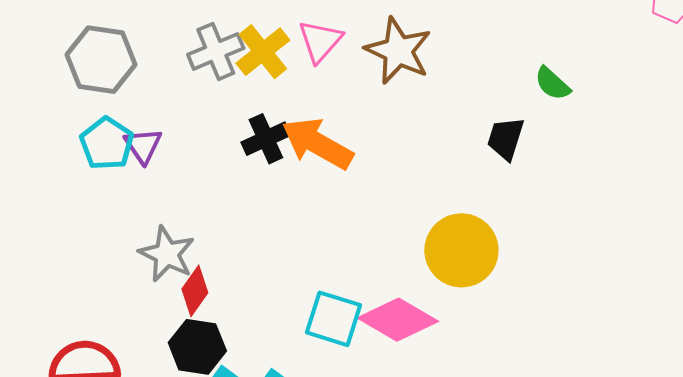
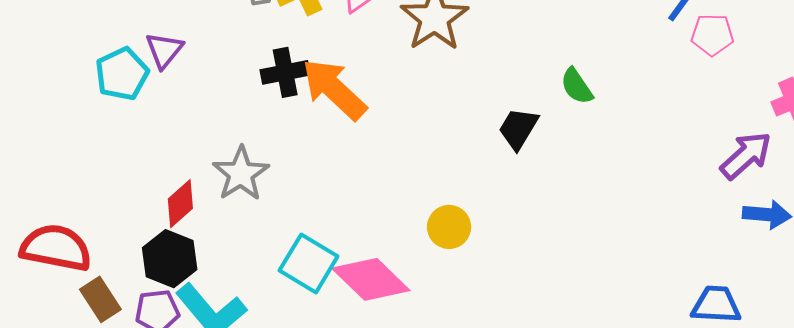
cyan pentagon: (107, 143) -> (122, 74), moved
yellow circle: (461, 250) -> (449, 227), size x0.6
gray star: (167, 254) -> (241, 174), moved

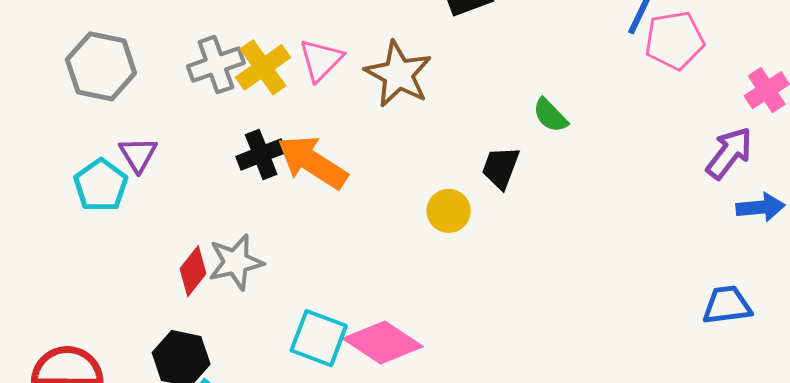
pink pentagon: (712, 35) -> (674, 40), size x1.4
gray star: (241, 174) -> (236, 262), turned 30
red diamond: (180, 204) -> (193, 271), moved
yellow circle: (449, 227) -> (449, 211), moved

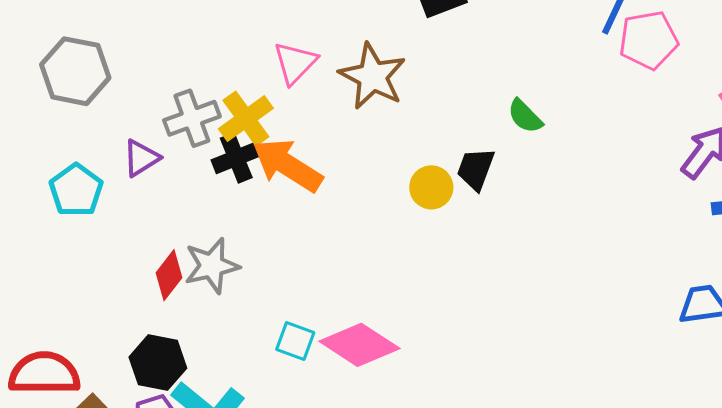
gray cross: (216, 65) -> (192, 118), moved
yellow cross: (263, 67) -> (246, 119), moved
purple triangle: (138, 154) -> (141, 158), moved, turned 30
yellow circle: (449, 211) -> (431, 187), moved
cyan square: (319, 338) -> (295, 341), size x0.7

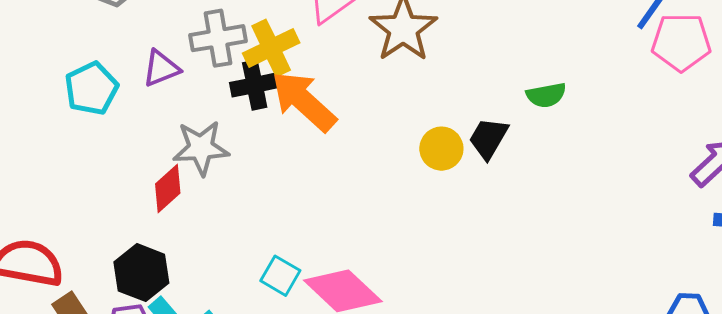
green semicircle: (525, 116) -> (546, 95), turned -66
gray star: (212, 266) -> (201, 148), moved

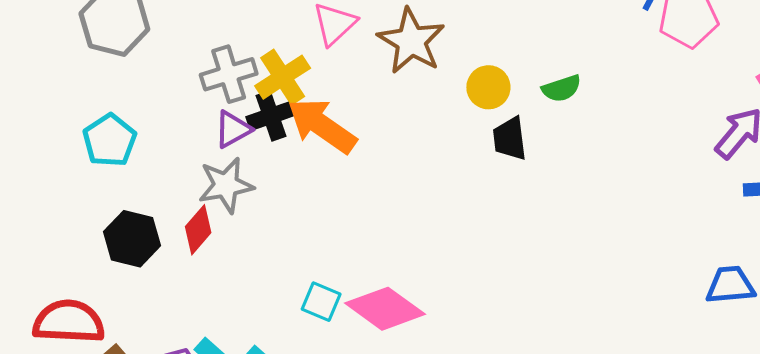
purple triangle: (161, 68) -> (233, 129), moved
black trapezoid: (488, 138) -> (510, 139), turned -30
yellow circle: (441, 149) -> (488, 87), moved
black hexagon: (141, 273) -> (132, 239), moved

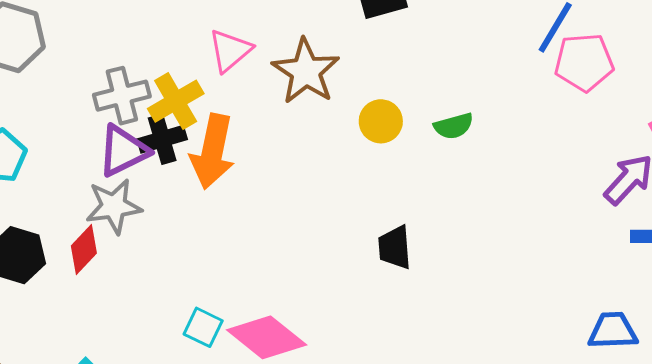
orange arrow: (322, 126) -> (212, 152), turned -116
purple triangle: (233, 129) -> (123, 151), size x1.4
black trapezoid: (510, 139) -> (395, 247), moved

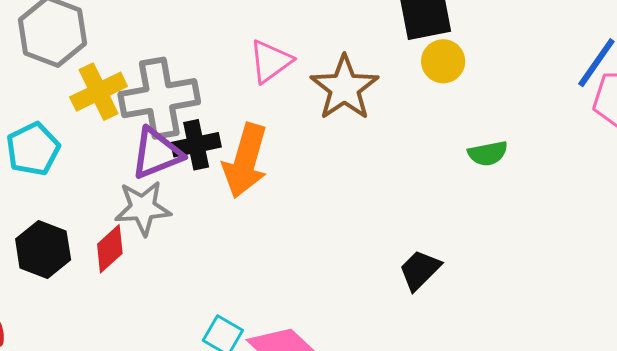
gray cross: (122, 96) -> (159, 98), size x1.4
yellow cross: (176, 101) -> (99, 92), moved
yellow circle: (381, 121) -> (443, 61), moved
black trapezoid: (395, 247) -> (420, 270), turned 45

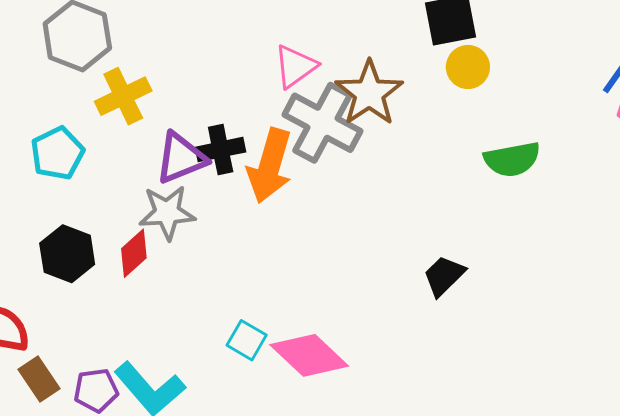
gray cross: (159, 98) -> (322, 123), moved, turned 38
green semicircle: (488, 153) -> (512, 159), size x1.4

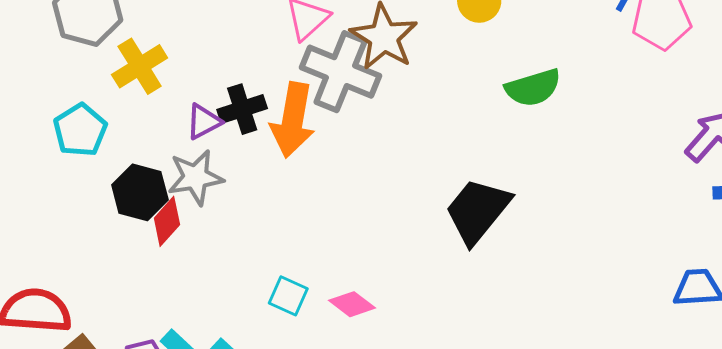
purple triangle: (181, 158) -> (204, 122), size x0.7
black hexagon: (67, 254) -> (140, 192), moved
black trapezoid: (444, 276) -> (478, 211), size x1.6
pink diamond: (309, 355) -> (352, 304), size x0.6

